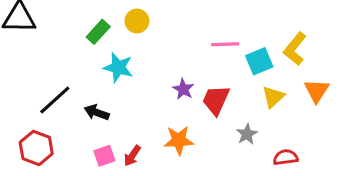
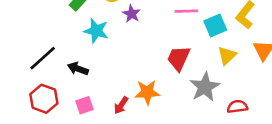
purple star: (183, 89) -> (132, 14), moved
gray star: (247, 134) -> (205, 87), size x1.6
red hexagon: (36, 148) -> (44, 99), moved
red arrow: (132, 156) -> (121, 105), moved

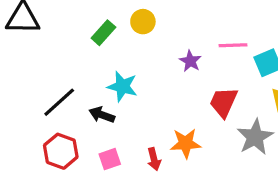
purple star: (132, 14) -> (190, 61), moved
cyan star: (96, 31) -> (122, 86), moved
red arrow: (121, 105) -> (154, 159), turned -48

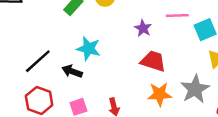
red trapezoid: (224, 102) -> (153, 61), moved, turned 84
orange star: (186, 143) -> (160, 94), moved

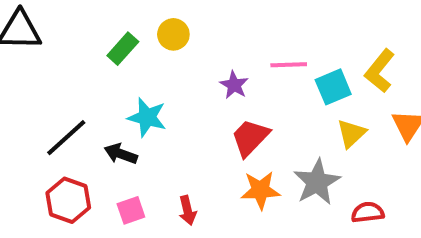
red trapezoid: (153, 61) -> (250, 138), turned -64

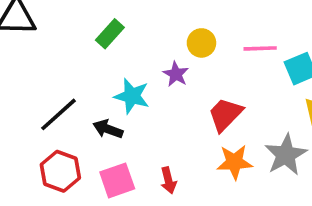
yellow circle: (173, 34) -> (201, 43), moved
purple star: (234, 85) -> (176, 74), moved
pink square: (131, 210) -> (117, 180), size x1.4

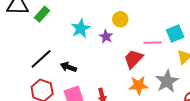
green rectangle: (110, 34) -> (42, 14), moved
pink line: (260, 48) -> (153, 43), moved
cyan star: (132, 96) -> (81, 28), moved, turned 30

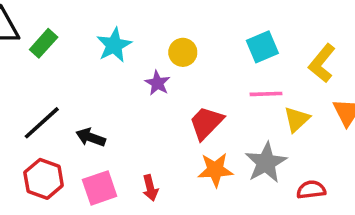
cyan star: (81, 28) -> (114, 45), moved
cyan square: (175, 33) -> (262, 47), moved
pink line: (153, 43) -> (266, 94), moved

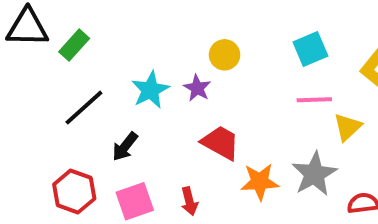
cyan star: (114, 45) -> (150, 90), moved
black line: (42, 123) -> (84, 108), moved
red trapezoid: (206, 123) -> (221, 143), moved, turned 75
black arrow: (91, 137) -> (125, 147), turned -72

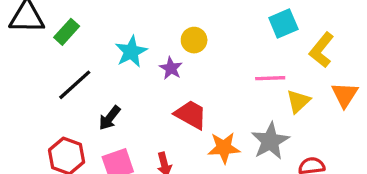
cyan square: (310, 49) -> (283, 24), moved
cyan star: (150, 90) -> (131, 52), moved

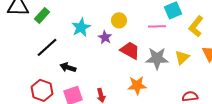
pink line: (270, 78) -> (157, 26), moved
red trapezoid: (191, 115) -> (130, 50), moved
black arrow: (110, 118) -> (68, 67), turned 70
gray star: (270, 141) -> (157, 58), moved, turned 30

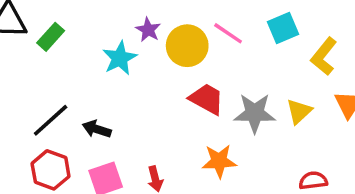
yellow circle: (119, 20) -> (187, 46), size x1.5
pink line: (157, 26) -> (228, 33), moved, turned 36
purple star: (105, 37) -> (148, 30), moved
black line: (47, 47) -> (51, 120), moved

